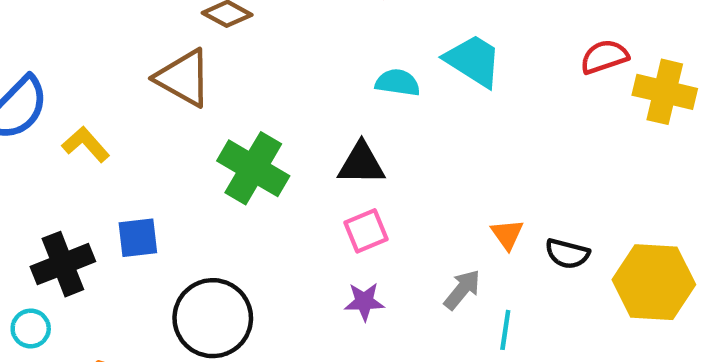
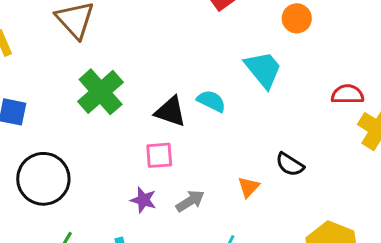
cyan semicircle: (398, 83) -> (211, 101), moved
black semicircle: (567, 254) -> (290, 164), moved
gray arrow: (462, 290) -> (190, 201), moved

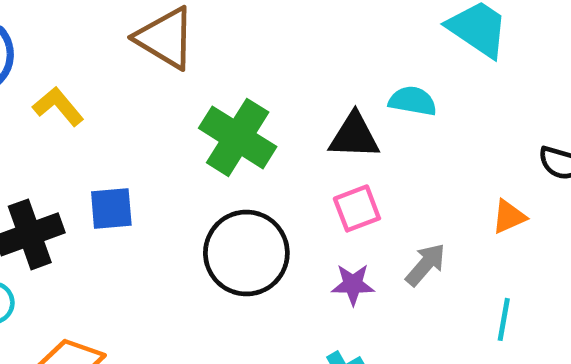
black circle: (43, 179) -> (246, 253), moved
orange triangle: (248, 187) -> (509, 217), turned 40

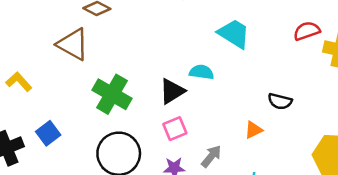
black triangle: (354, 136) -> (172, 91), turned -32
blue square: (111, 209) -> (48, 133), turned -30

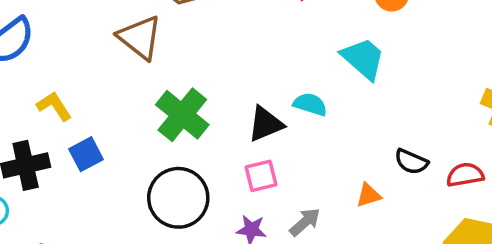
red semicircle: (307, 31) -> (465, 175), moved
yellow L-shape: (19, 82) -> (54, 106), moved

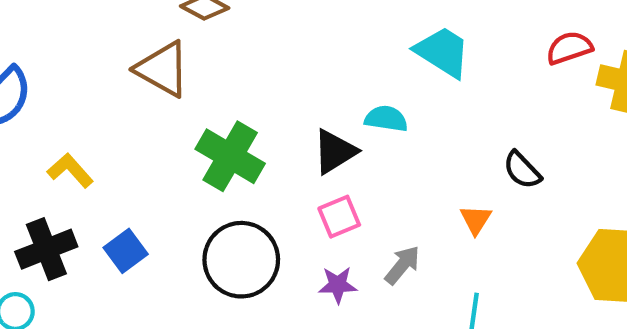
blue square: (86, 154) -> (126, 251), moved
black semicircle: (411, 162) -> (522, 170), turned 32
red semicircle: (465, 175) -> (569, 48), moved
orange triangle: (369, 195) -> (476, 220), turned -32

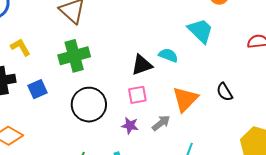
green cross: (230, 156) -> (74, 56), moved, turned 32
orange triangle: (476, 220) -> (185, 99), moved, size x1.8

